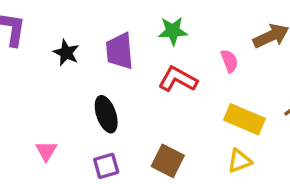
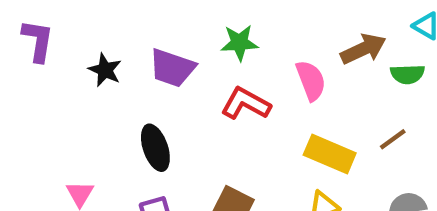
purple trapezoid: (119, 51) -> (172, 68), turned -66
pink semicircle: (229, 61) -> (311, 80), size x1.4

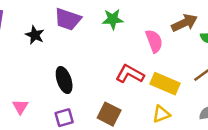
purple trapezoid: (172, 68) -> (68, 19), moved
red L-shape: (246, 104) -> (130, 74), moved

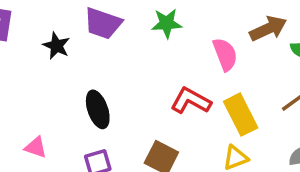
yellow rectangle: (165, 84) -> (241, 115), turned 40
pink triangle: (20, 107) -> (36, 147), turned -42

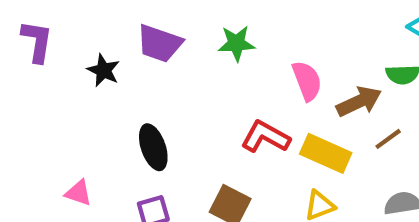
brown arrow: (268, 28) -> (359, 102), moved
yellow rectangle: (241, 115) -> (326, 153), turned -39

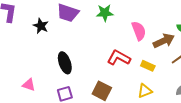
yellow rectangle: (326, 153) -> (148, 66), size x0.6

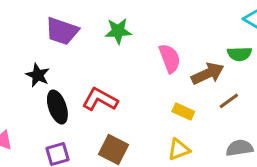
black star: (41, 26) -> (38, 75), moved
red L-shape: (119, 58) -> (100, 99), moved

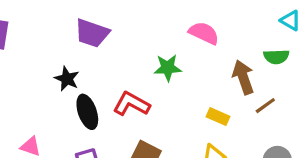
green star: (118, 31) -> (168, 68), moved
pink semicircle: (170, 58) -> (204, 33), moved, turned -44
brown arrow: (208, 74) -> (243, 77), turned -84

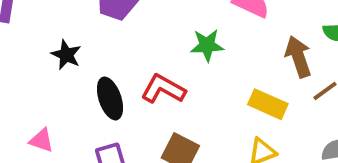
black star: (67, 79) -> (66, 55), moved
yellow rectangle: (218, 117) -> (268, 104), size x1.4

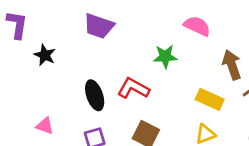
black star: (66, 55) -> (45, 55), moved

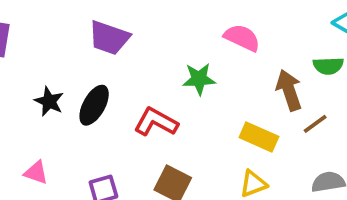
black star: (45, 55) -> (49, 101), moved
black ellipse: (95, 95) -> (94, 105), moved, turned 48

